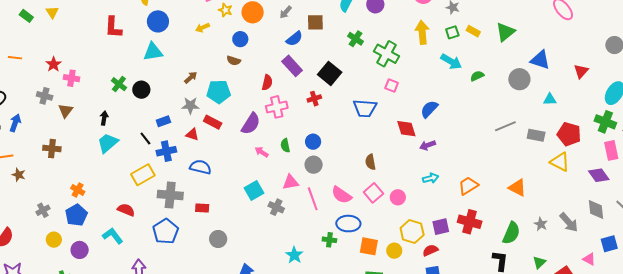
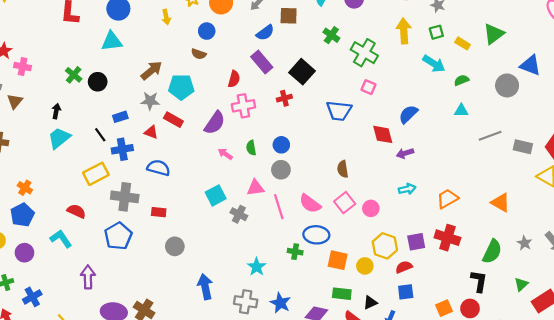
yellow arrow: (202, 28) -> (166, 17), turned -80
yellow rectangle: (473, 31) -> (463, 43), moved
brown arrow: (191, 77) -> (151, 70), size x1.5
cyan triangle: (550, 99) -> (461, 111), moved

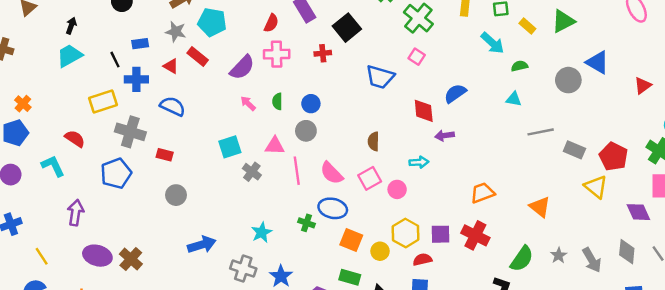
cyan arrow: (407, 189) -> (419, 162), moved
blue arrow: (205, 287) -> (202, 245), turned 75

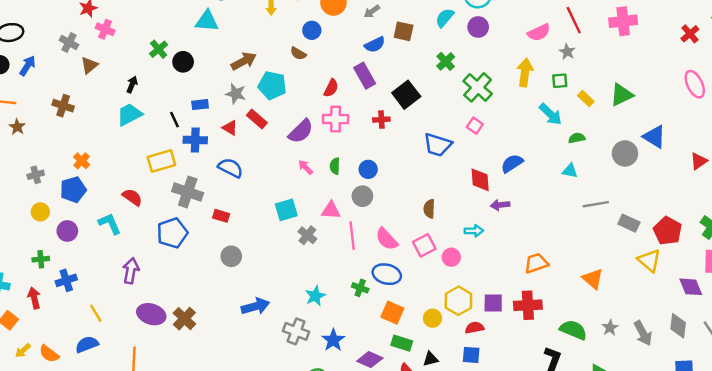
red cross: (475, 235) -> (528, 305), turned -32
orange square: (351, 240) -> (392, 313), moved
green semicircle: (522, 259) -> (573, 330), turned -104

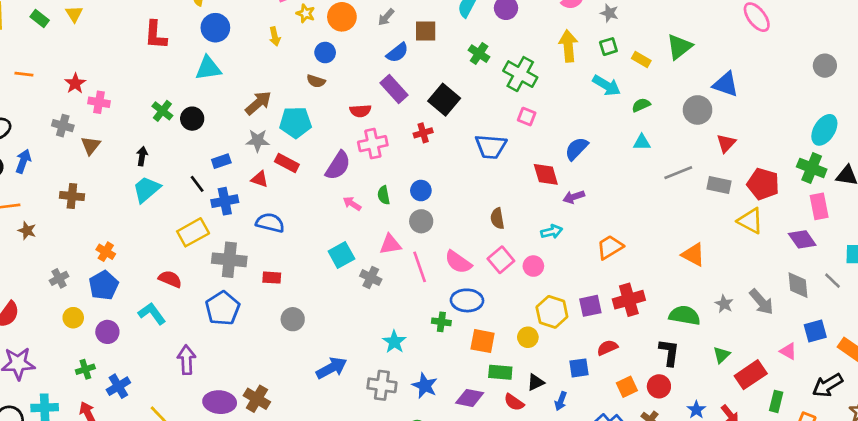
red semicircle: (331, 88) -> (360, 111), turned 72
red triangle: (699, 161) -> (726, 143), moved
orange trapezoid: (536, 263) -> (610, 247), moved
red semicircle: (474, 328) -> (607, 348), moved

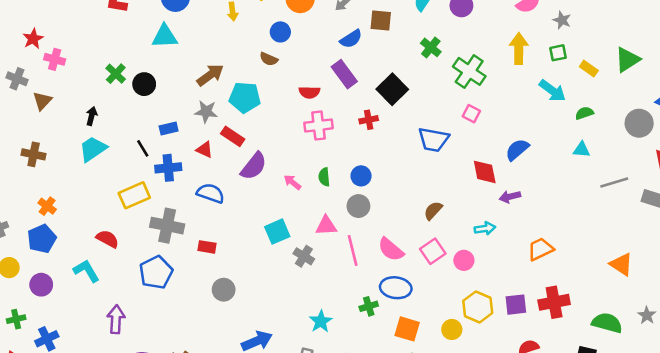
purple semicircle: (338, 166) -> (254, 166), moved
brown cross: (72, 196) -> (34, 154), moved
brown semicircle: (497, 218) -> (433, 210), turned 48
green cross: (441, 322) -> (369, 306), turned -30

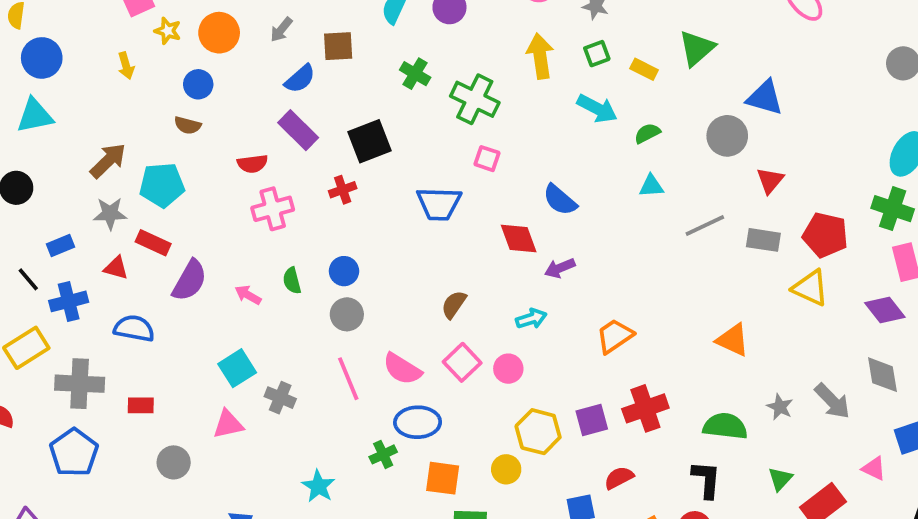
black square: (392, 89) -> (369, 141), turned 32
blue semicircle: (517, 150) -> (560, 200), turned -90
pink triangle: (326, 226) -> (228, 424), moved

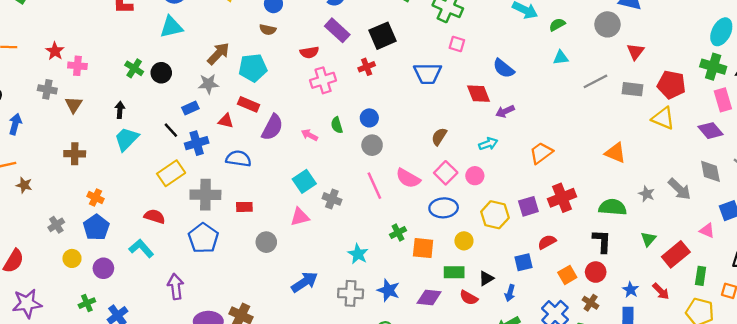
gray star: (110, 213) -> (208, 84), moved
blue ellipse: (418, 422) -> (444, 208), moved
yellow circle: (506, 469) -> (464, 241), moved
orange square: (443, 478) -> (423, 248), moved

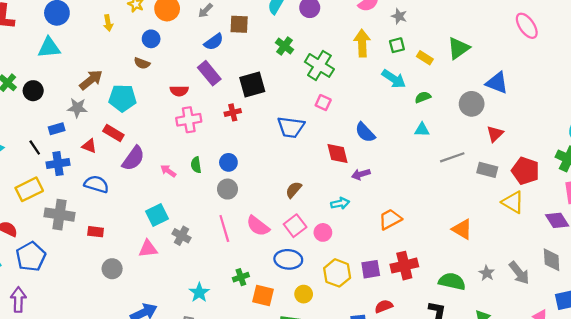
blue pentagon: (203, 238) -> (31, 257), moved

